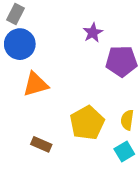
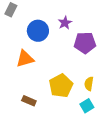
blue circle: (20, 44) -> (38, 31), moved

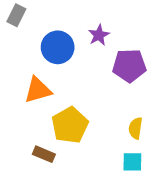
yellow pentagon: (61, 86) -> (70, 125), moved
cyan square: (87, 106) -> (132, 162), turned 32

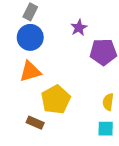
gray rectangle: (16, 15) -> (30, 12), moved
blue circle: (58, 47) -> (30, 37), moved

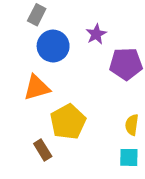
blue circle: (30, 37) -> (53, 46), moved
brown rectangle: (35, 123) -> (43, 150), turned 35

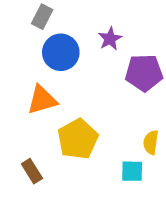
brown rectangle: (43, 150) -> (32, 171), moved
cyan square: (129, 157) -> (132, 171), moved

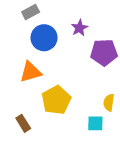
gray rectangle: (42, 17) -> (31, 12), turned 35

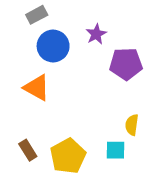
orange triangle: (31, 72) -> (37, 88), turned 45
yellow pentagon: (56, 100) -> (68, 156), moved

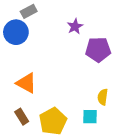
blue circle: (53, 46) -> (16, 32), moved
orange triangle: (37, 88) -> (26, 83), moved

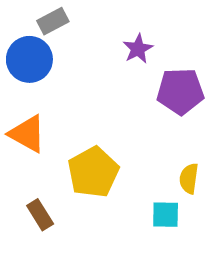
orange triangle: (26, 83) -> (27, 134), moved
yellow pentagon: (53, 121) -> (93, 172), moved

